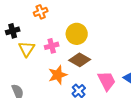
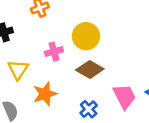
yellow triangle: (27, 49) -> (18, 69), moved
orange star: (58, 75) -> (45, 94), moved

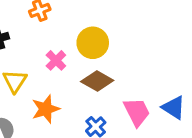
pink cross: (54, 52) -> (56, 60), turned -30

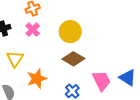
pink cross: (56, 60) -> (33, 30), moved

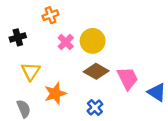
pink cross: (33, 30) -> (66, 42), moved
pink trapezoid: (102, 81) -> (128, 78), moved

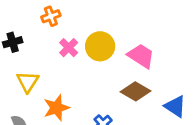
brown diamond: (96, 71) -> (136, 91), moved
pink trapezoid: (128, 78) -> (141, 56), moved, turned -30

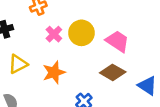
yellow triangle: (28, 82) -> (18, 64), turned 30
orange star: (56, 108) -> (54, 72), moved

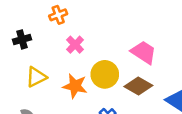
yellow circle: (81, 33) -> (105, 74), moved
orange star: (54, 72) -> (75, 86), turned 30

